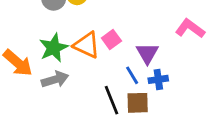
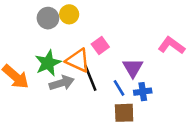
pink square: (111, 39) -> (100, 46), moved
gray arrow: (55, 79) -> (62, 83), moved
black line: (111, 100) -> (90, 78), moved

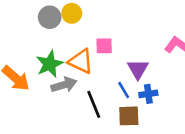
pink square: (100, 46) -> (104, 46), turned 35
black line: (90, 78) -> (94, 104), moved

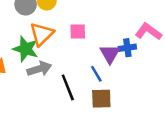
orange triangle: (81, 61) -> (42, 34), moved, turned 50
green star: (50, 64) -> (26, 49), turned -30
blue cross: (148, 94) -> (127, 48), moved

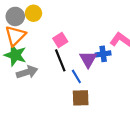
pink square: (78, 32) -> (60, 40), turned -32
orange triangle: (42, 34) -> (15, 36), moved
black line: (68, 87) -> (60, 60), moved

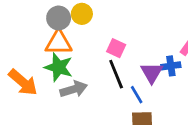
orange triangle: (15, 36) -> (59, 43), turned 45
pink square: (60, 40) -> (116, 48), turned -32

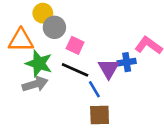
gray circle: (59, 18) -> (54, 27), moved
green star: (59, 67) -> (39, 63), moved
black line: (116, 74) -> (75, 70), turned -44

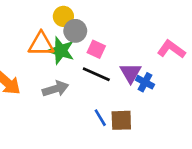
blue cross: (127, 62) -> (145, 82), moved, turned 36
green star: (39, 63) -> (61, 51), moved
blue line: (94, 89) -> (100, 118), moved

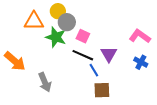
orange triangle: (41, 44) -> (34, 21), moved
blue cross: (145, 82) -> (141, 62), moved
gray arrow: (56, 89) -> (45, 82), moved, turned 84
blue line: (100, 118) -> (94, 70), moved

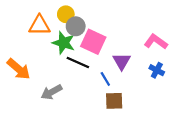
pink square: (83, 36) -> (93, 42), size x1.6
black line: (83, 55) -> (78, 63), moved
gray arrow: (45, 82) -> (52, 92), turned 84

